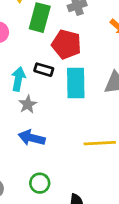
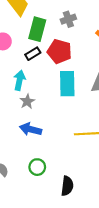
black rectangle: (44, 70) -> (33, 54), moved, turned -48

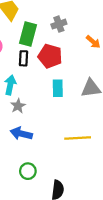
black rectangle: (33, 54) -> (23, 58), turned -56
cyan rectangle: (67, 84) -> (58, 88), size x0.7

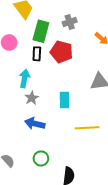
cyan rectangle: (58, 88) -> (65, 100), moved

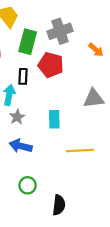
gray cross: (70, 22) -> (60, 31), size x1.5
black rectangle: (37, 54) -> (23, 76), moved

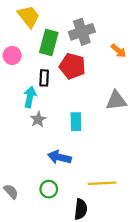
blue arrow: (21, 146) -> (59, 157), moved
yellow line: (80, 151) -> (102, 183), moved

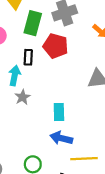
cyan rectangle: (76, 122) -> (59, 112), moved
blue arrow: (59, 157) -> (61, 138), moved

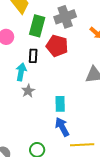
blue arrow: (61, 138) -> (62, 127), turned 48

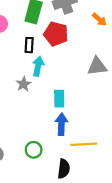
cyan arrow: (21, 72) -> (38, 66), moved
blue arrow: (62, 127) -> (61, 124), turned 30

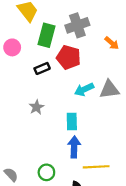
black rectangle: (29, 45) -> (42, 68), turned 64
cyan arrow: (38, 66) -> (84, 89), moved, turned -126

